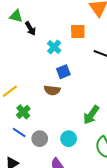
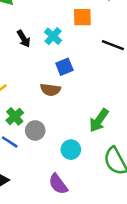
black arrow: (30, 28) -> (24, 39), moved
gray circle: (40, 139) -> (35, 130), moved

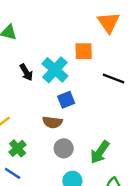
cyan cross: (53, 36) -> (55, 70), size x1.5
gray circle: (35, 130) -> (64, 148), moved

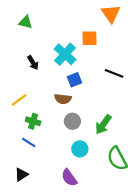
black arrow: (26, 72) -> (33, 63), moved
black line: (114, 79) -> (114, 73), moved
green cross: (18, 148) -> (33, 121), turned -32

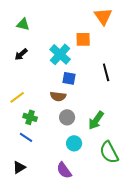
black arrow: (33, 63) -> (21, 54), moved, turned 80
black line: (114, 73) -> (106, 72), turned 54
blue square: (75, 80) -> (69, 78), turned 32

